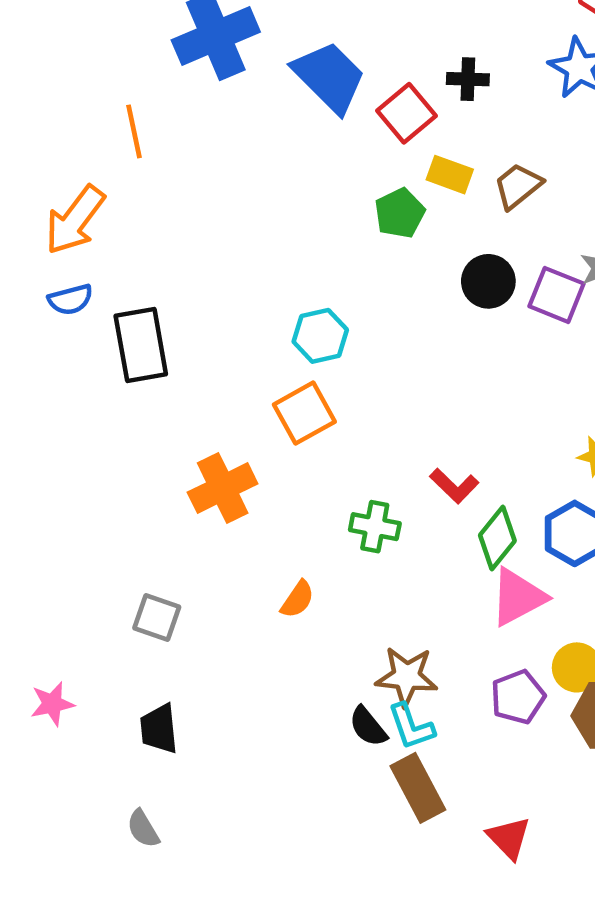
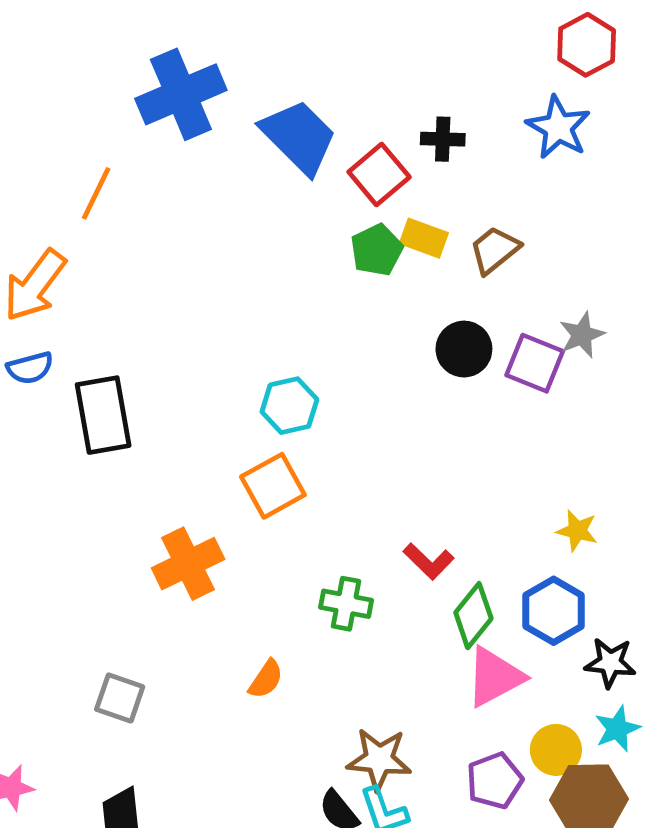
orange line: (134, 131) -> (96, 193), turned 38
green pentagon: (400, 213) -> (377, 250), moved

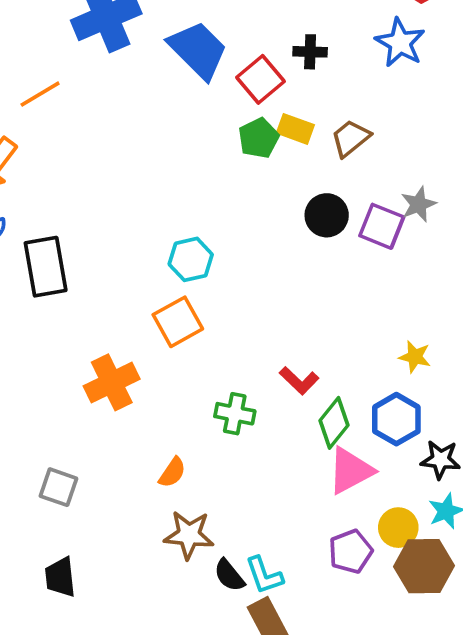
orange line: (96, 193) -> (40, 94), turned 33
brown star: (379, 759) -> (189, 535), moved

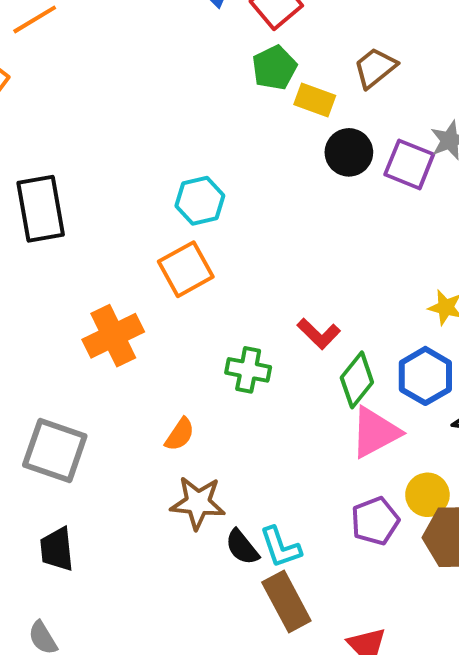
yellow rectangle: (295, 129) -> (315, 100), moved
gray square: (58, 487) -> (55, 450), size x1.5

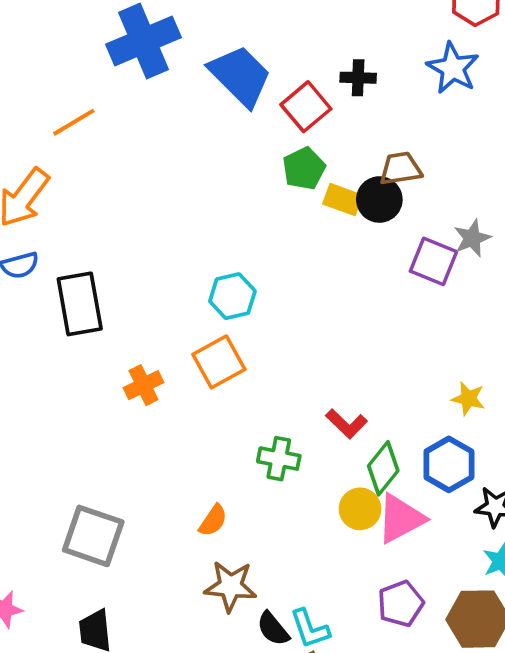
brown trapezoid: (375, 68) -> (401, 169), turned 30
black circle: (349, 152) -> (379, 200), moved
orange cross: (113, 336) -> (143, 385), moved, size x0.7
yellow circle: (427, 495) -> (360, 509), moved

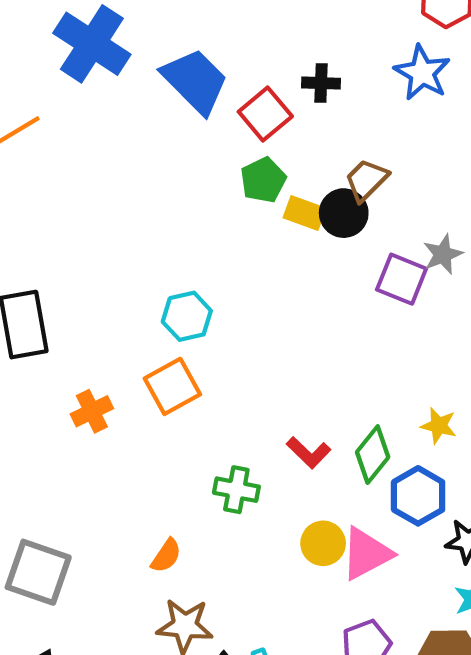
blue cross: (143, 41) -> (92, 44), turned -34
brown trapezoid: (401, 169) -> (366, 180), turned -36
green diamond: (383, 468) -> (373, 455), moved

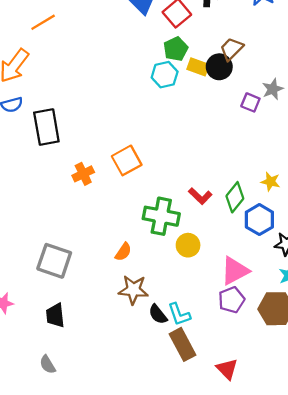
purple square: (402, 279) -> (250, 102), size x0.7
cyan hexagon: (187, 316) -> (165, 75), moved
green cross: (236, 490) -> (161, 216), size x1.5
yellow circle: (323, 543) -> (188, 245), moved
pink triangle: (366, 554) -> (235, 271), moved

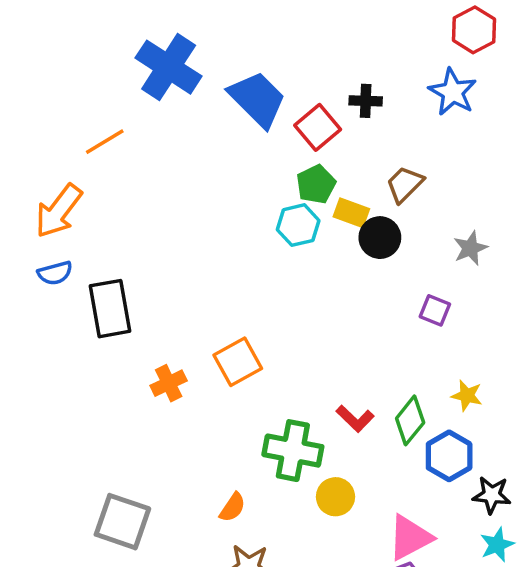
black circle: (219, 67) -> (380, 238), moved
purple square: (250, 102) -> (435, 310), moved

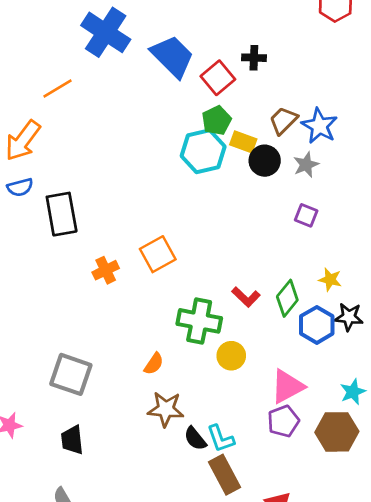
blue star: (453, 92) -> (319, 126), moved
cyan hexagon: (298, 225) -> (203, 151), size x1.4
gray star: (470, 248) -> (306, 165), moved
black star: (492, 495) -> (349, 317), moved

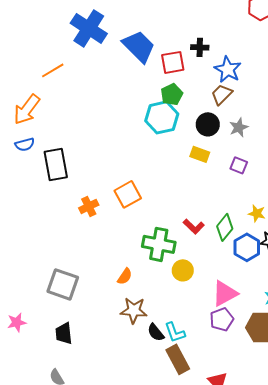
red square: (218, 78) -> (173, 62), turned 30
blue star: (319, 126) -> (228, 69), moved
yellow rectangle: (243, 142) -> (200, 154), moved

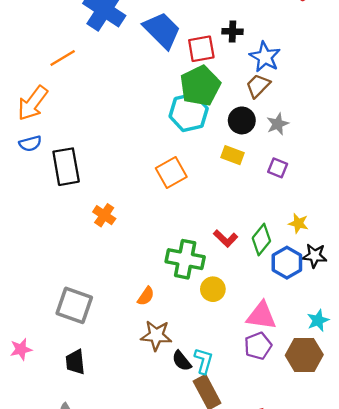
green pentagon: (172, 94) -> (200, 86), size x1.6
orange square: (128, 194) -> (171, 172), moved
orange cross: (89, 206) -> (104, 215), turned -30
pink triangle: (225, 293) -> (261, 316), turned 36
cyan L-shape: (175, 332) -> (204, 361), turned -145

